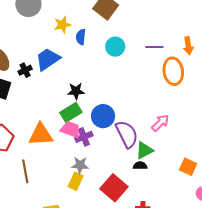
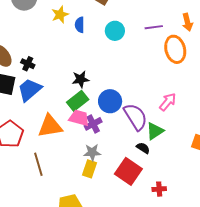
blue trapezoid: (48, 59) -> (30, 90), moved
black cross: (25, 70) -> (28, 64), turned -32
black semicircle: (140, 166) -> (143, 148), moved, turned 40

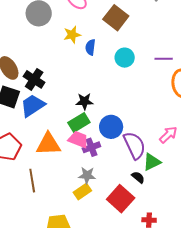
black cross: (28, 64) -> (34, 79), size x1.5
yellow rectangle: (90, 169) -> (82, 191), turned 30

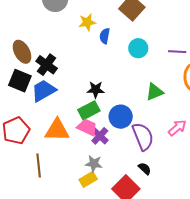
purple cross: (91, 147) -> (100, 136), turned -30
green triangle: (152, 162) -> (155, 92), moved

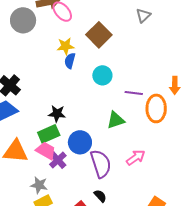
yellow star: (87, 22) -> (65, 46), moved
purple line: (177, 52) -> (134, 93), moved
gray star: (94, 164) -> (39, 185), moved

